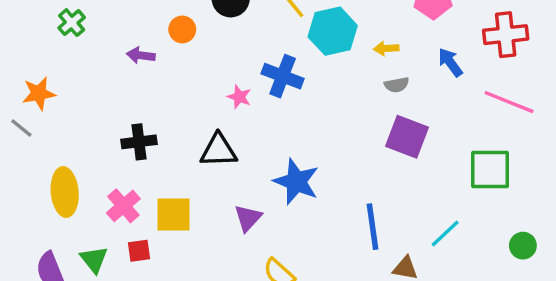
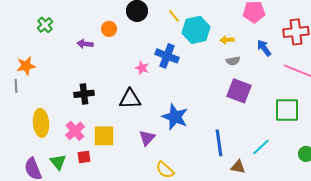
gray line: (21, 128) -> (16, 86), turned 48

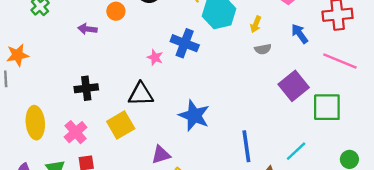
yellow arrow: (227, 40) -> (256, 24), turned -64
purple square: (239, 91) -> (294, 86), moved, turned 30
yellow square: (104, 136) -> (121, 125), moved, turned -30
purple triangle: (147, 138) -> (161, 155), moved, turned 30

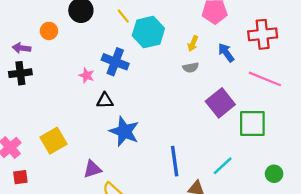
yellow arrow: (256, 24) -> (193, 43), moved
black cross: (86, 88) -> (20, 73), moved
black triangle: (141, 94) -> (105, 101), moved, size x0.7

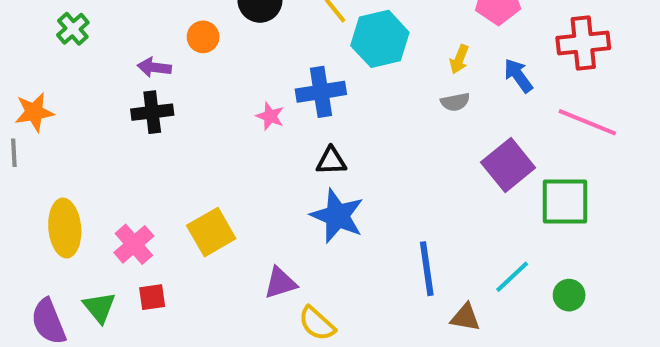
blue cross: (115, 62) -> (321, 92), turned -30
black triangle: (105, 101) -> (331, 161), moved
green circle: (274, 174) -> (569, 295), moved

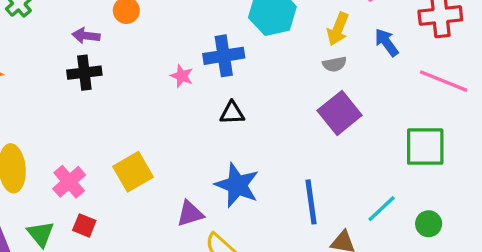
yellow arrow: (459, 59) -> (338, 29), size x1.4
purple square: (508, 165) -> (340, 113), moved
blue star: (337, 216) -> (237, 185), moved
red square: (152, 297) -> (84, 225), turned 30

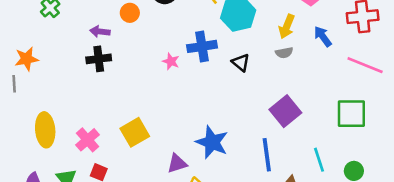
black triangle: (232, 113) -> (241, 63), moved, turned 42
purple square: (340, 113) -> (285, 111), moved
cyan line: (382, 209) -> (319, 160), turned -65

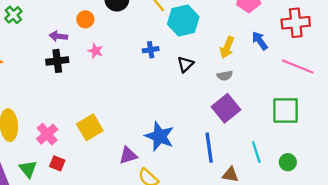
yellow arrow: (287, 27) -> (227, 47), moved
blue cross: (202, 46) -> (151, 50), size x0.6
gray semicircle: (284, 53) -> (225, 76), moved
pink star: (171, 61) -> (95, 51), moved
black triangle: (241, 63) -> (185, 64), turned 36

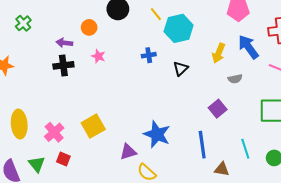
blue arrow: (260, 41) -> (248, 47), size x1.4
gray semicircle: (225, 76) -> (235, 79), moved
purple square: (226, 108) -> (218, 109), size x0.7

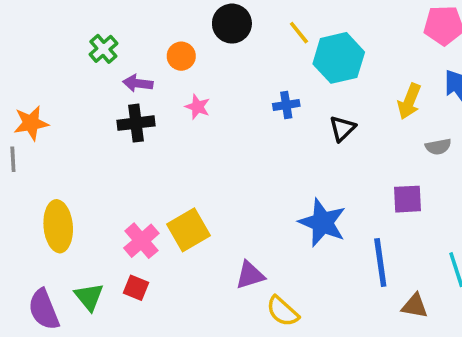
green cross: (23, 23) -> (103, 49), moved
purple square: (218, 109) -> (407, 199), turned 36
pink cross: (54, 132) -> (141, 241), moved
blue star: (157, 134) -> (322, 223), moved

